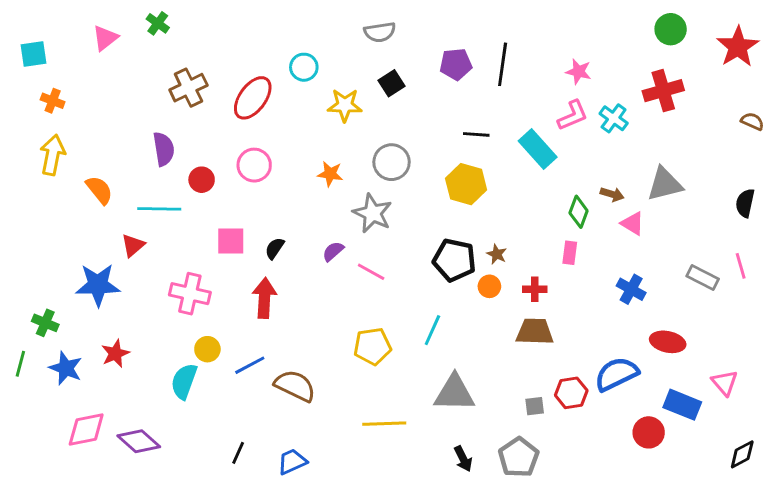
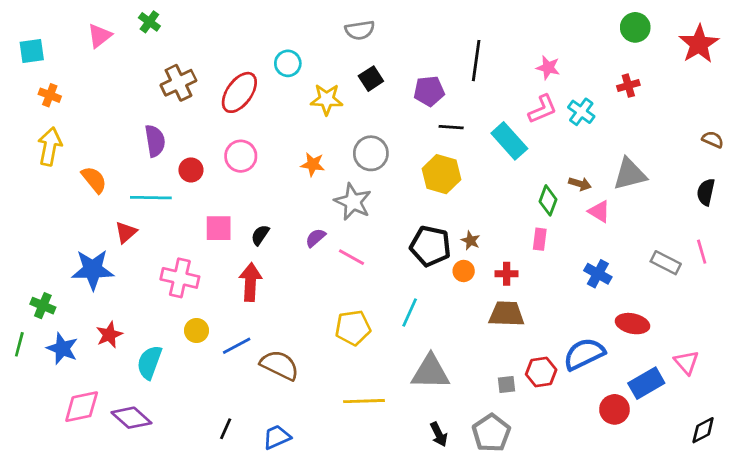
purple pentagon: (456, 64) -> (429, 91), moved
red cross: (663, 91) -> (628, 86), size x0.6
brown semicircle: (752, 121) -> (713, 140), moved
cyan semicircle: (184, 381) -> (149, 362), moved
blue rectangle: (682, 405) -> (646, 383), turned -52

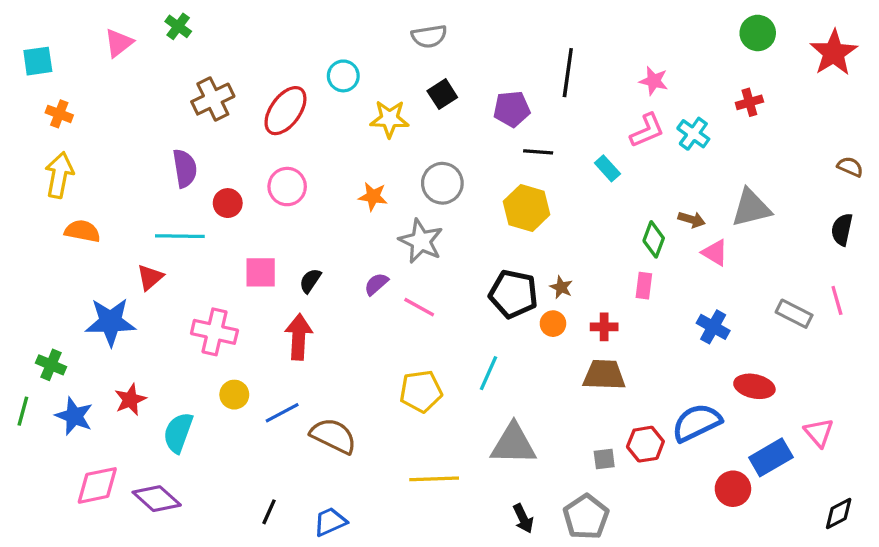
cyan rectangle: (509, 141) -> (607, 168), size x0.6
orange semicircle: (94, 180) -> (82, 231), moved, turned -40

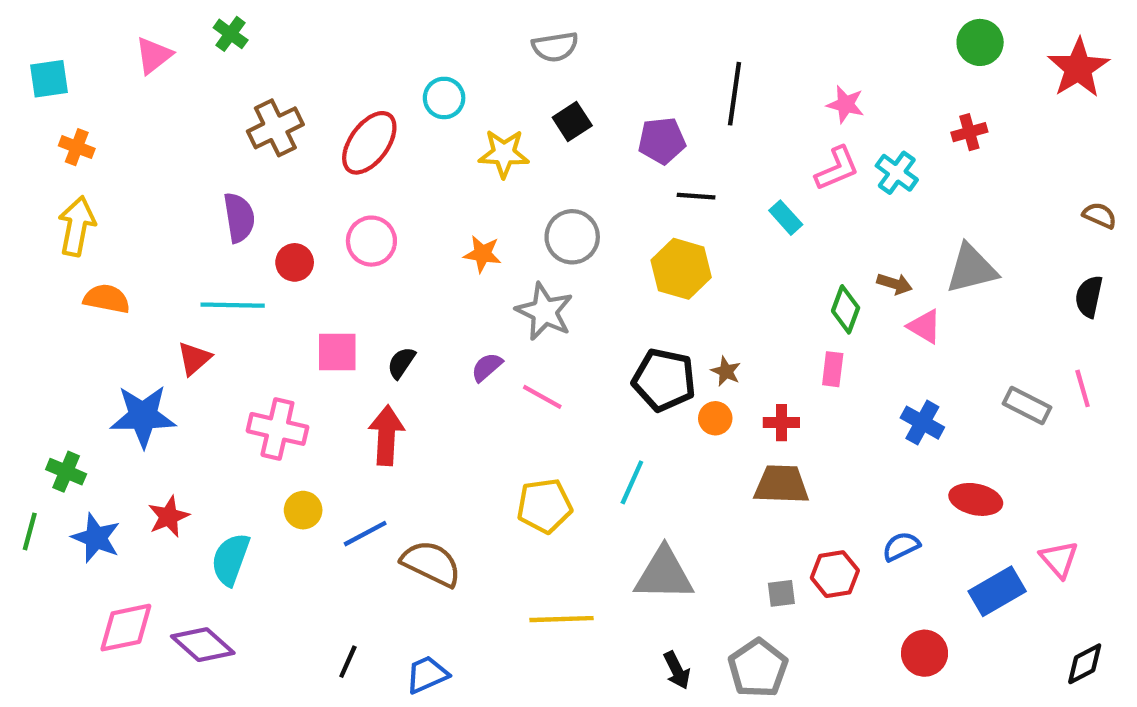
blue semicircle: (697, 423) -> (901, 546), size x0.6
red circle: (733, 489) -> (925, 653), moved

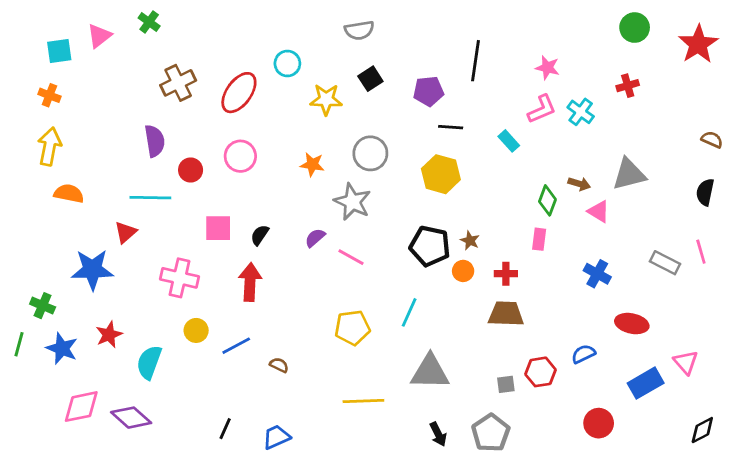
cyan square: (49, 79) -> (59, 51), moved
brown semicircle: (431, 563) -> (279, 365), size x0.5

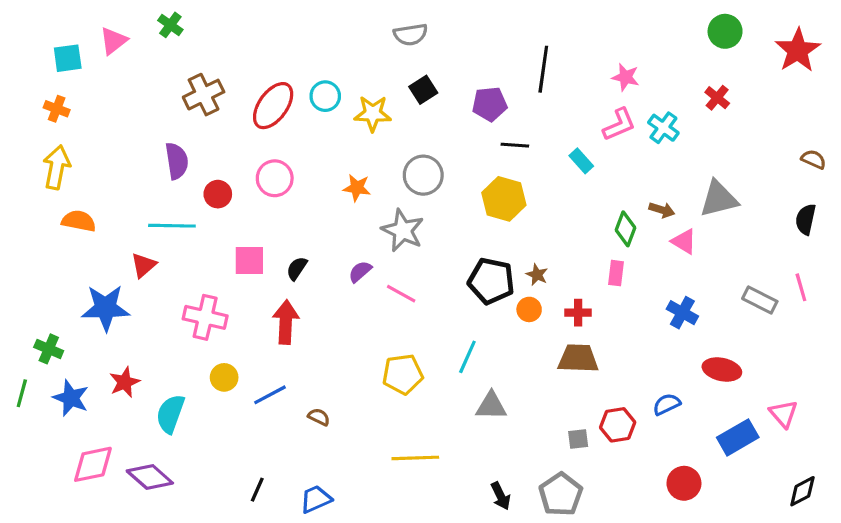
cyan circle: (287, 63) -> (325, 96), moved
red cross: (628, 86) -> (717, 98), turned -35
gray triangle: (430, 372) -> (491, 406), moved, size x0.7

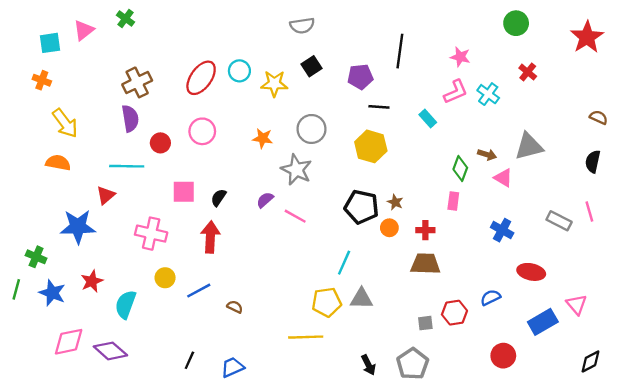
green circle: (725, 31) -> (516, 23), moved
brown cross: (204, 95) -> (137, 82), moved
yellow arrow: (57, 167) -> (65, 123), moved, turned 132
yellow pentagon: (403, 374) -> (327, 302), moved

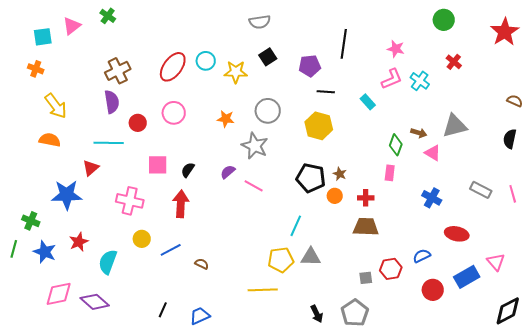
pink line: (589, 211) -> (513, 194), moved
red circle: (503, 356) -> (433, 290), moved
black diamond: (590, 361) -> (508, 311), size x1.4

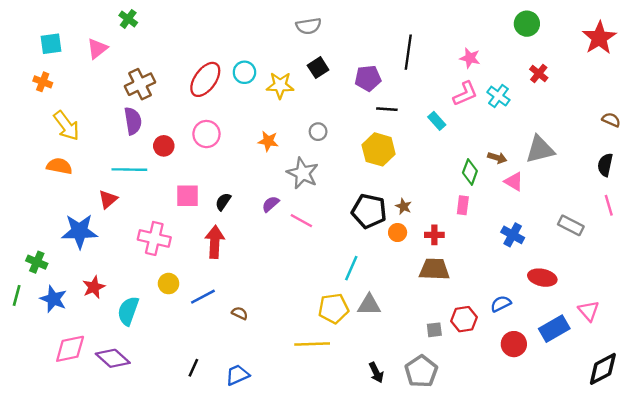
pink triangle: (72, 26) -> (97, 49), moved
gray circle: (268, 111) -> (318, 132), size x0.6
pink line: (513, 194) -> (609, 205), moved

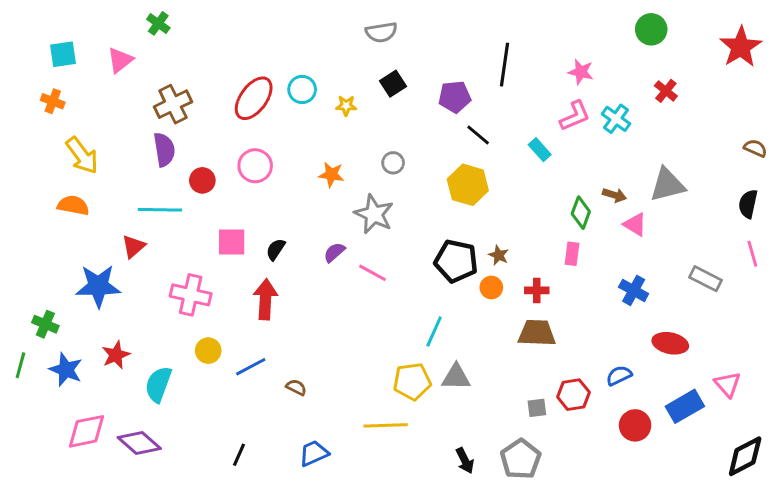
yellow star: (280, 85) -> (346, 106), size x0.6
black line: (387, 109) -> (478, 135), turned 36
blue trapezoid: (237, 375) -> (314, 453), moved

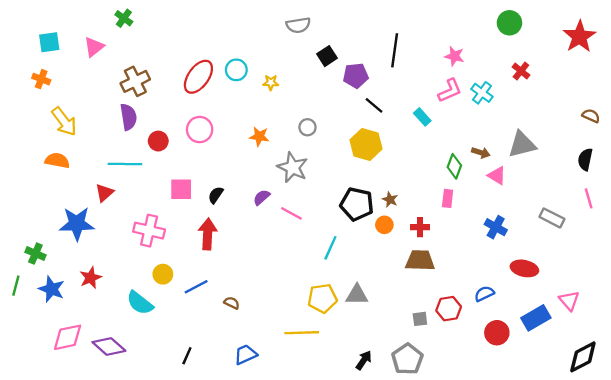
black square: (393, 84) -> (327, 56), moved
cyan line: (434, 332) -> (330, 248), moved
cyan semicircle: (158, 384) -> (140, 303), moved, turned -72
black arrow: (465, 461) -> (364, 360), turned -120

